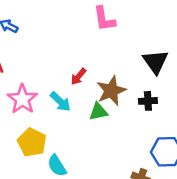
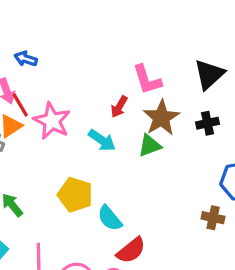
pink L-shape: (104, 19) -> (147, 80), moved
black triangle: (155, 62) -> (209, 74), turned 32
pink star: (22, 99) -> (52, 121), moved

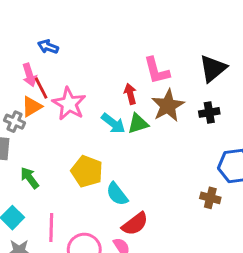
red arrow: (119, 107) -> (130, 94), turned 132
green triangle: (150, 145) -> (138, 123), moved

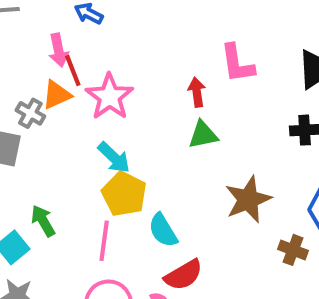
brown star: (168, 106) -> (248, 199), moved
cyan arrow: (113, 123) -> (114, 158), moved
green arrow: (30, 178) -> (43, 221), moved
pink line: (51, 228) -> (104, 241), moved

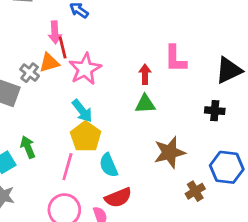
brown cross: (293, 250) -> (195, 191), turned 30

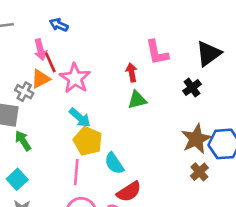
black cross: (215, 111) -> (192, 88), moved, turned -30
green arrow: (28, 147) -> (23, 141), moved
brown star: (170, 152) -> (196, 139), moved

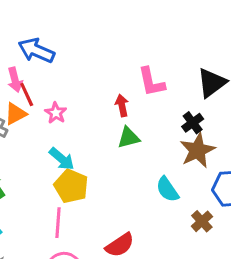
blue arrow: (59, 25) -> (36, 51), size x1.6
pink star: (75, 78) -> (56, 113), size x0.6
brown star: (196, 139) -> (197, 150), moved
cyan semicircle: (114, 163) -> (167, 189), moved

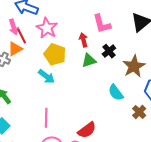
pink star: (56, 113) -> (47, 28), moved, size x1.5
black cross: (193, 123) -> (109, 51), moved
yellow pentagon: (71, 186) -> (55, 54), moved

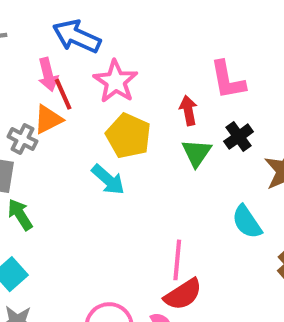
green triangle: (89, 60) -> (197, 153), turned -42
pink line: (46, 118) -> (177, 260), moved

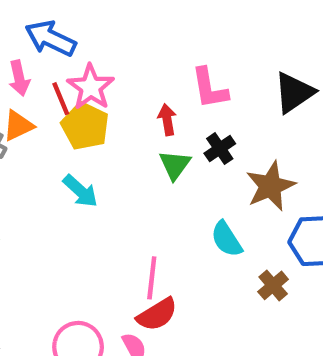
red line: (63, 94) -> (61, 99), moved
yellow pentagon: (128, 136) -> (85, 126), moved

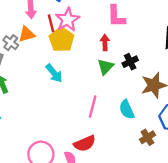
pink L-shape: (210, 88) -> (116, 16), moved
pink line: (152, 278) -> (93, 107), moved

